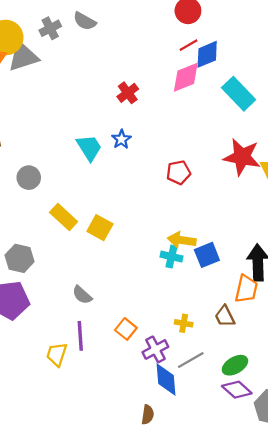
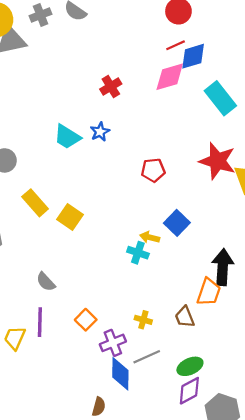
cyan trapezoid: (89, 148) -> (67, 137), turned 148
yellow arrow: (182, 240) -> (150, 237), size x0.7
blue square: (207, 255) -> (177, 223), moved, turned -30
purple diamond: (237, 390) -> (189, 391), turned -76

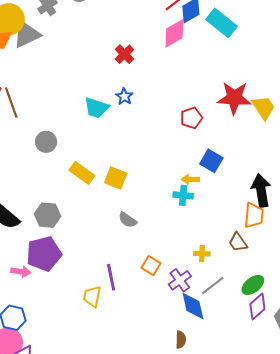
cyan rectangle: (220, 98) -> (222, 23), moved
red pentagon: (153, 170) -> (191, 118), moved
gray semicircle: (46, 282) -> (128, 220), moved

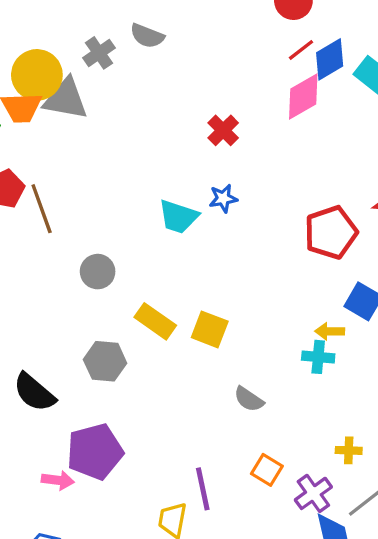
gray triangle: (27, 34) -> (66, 99), turned 36
blue star: (124, 96) -> (223, 198), turned 30
red pentagon: (191, 118) -> (331, 232), size x1.5
gray hexagon: (47, 215) -> (105, 361), moved
gray semicircle: (128, 220) -> (249, 399), moved

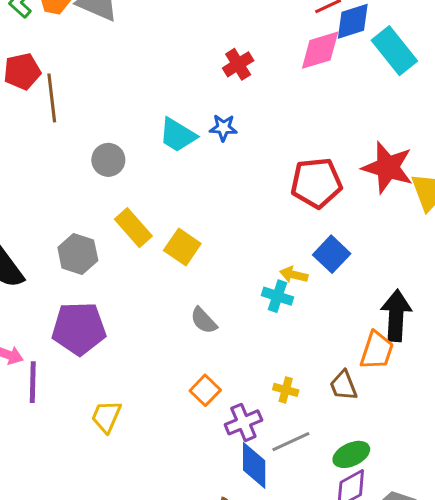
gray circle: (98, 272) -> (108, 160), moved
purple pentagon: (95, 452) -> (79, 328), moved
purple line: (203, 489) -> (33, 382), moved

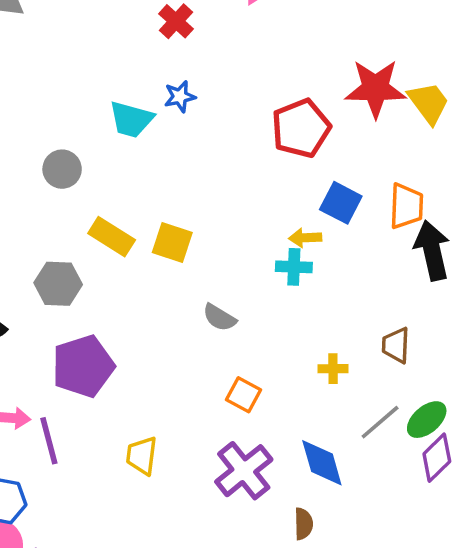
orange trapezoid: (377, 350) -> (406, 206), moved
brown trapezoid: (343, 385) -> (396, 345), turned 40
purple cross: (243, 422) -> (244, 471), moved, size x1.4
gray line: (291, 442) -> (380, 422), moved

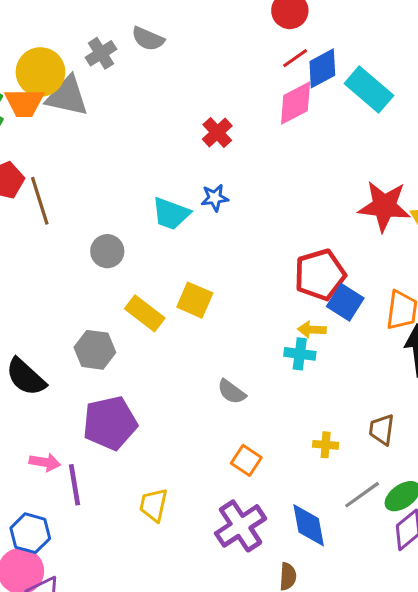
red pentagon: (301, 128) -> (320, 275), moved
yellow square: (172, 242) -> (195, 300), moved

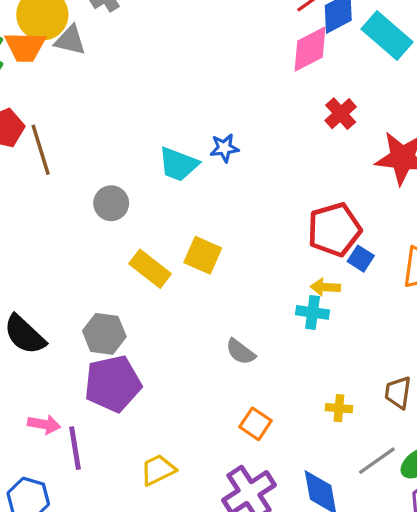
gray triangle: (67, 96) -> (70, 40), size x0.7
red cross: (217, 132) -> (341, 114), moved
blue square: (345, 302) -> (361, 259), size x0.7
gray hexagon: (95, 350) -> (104, 334), moved
yellow trapezoid: (154, 505) -> (158, 470), turned 51

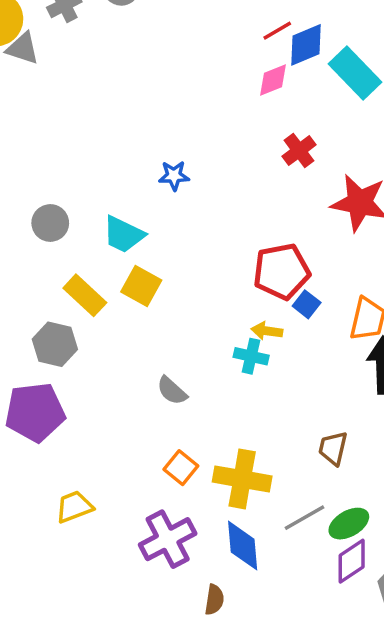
pink diamond: (310, 49) -> (273, 80), size x0.7
cyan trapezoid: (178, 164) -> (123, 235), moved
gray hexagon: (104, 334) -> (55, 344), moved
yellow cross: (339, 408) -> (242, 479), moved, size x2.0

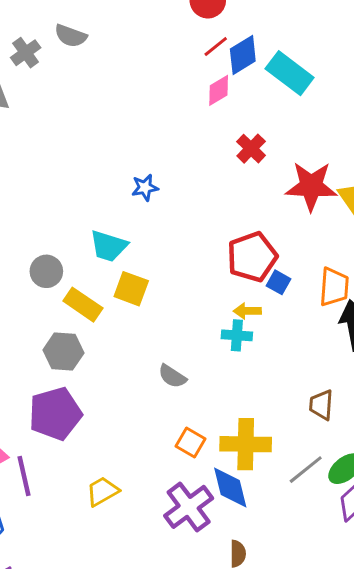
gray circle: (50, 223) -> (46, 271), moved
blue diamond: (243, 546) -> (230, 488), moved

